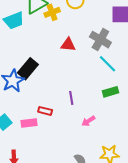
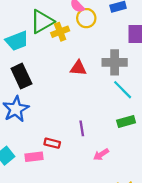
gray cross: (100, 40) -> (115, 62), turned -30
black rectangle: (28, 69) -> (21, 76), moved, turned -65

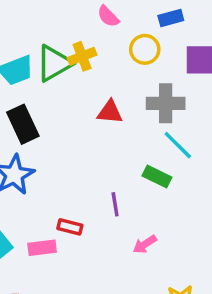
yellow circle: (86, 18) -> (145, 49), moved
green triangle: (42, 22) -> (54, 63), moved
green rectangle: (126, 122) -> (157, 176), moved, turned 42

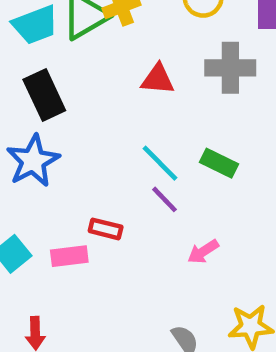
cyan line: (178, 145) -> (160, 163), moved
purple line: (115, 204) -> (165, 199), turned -35

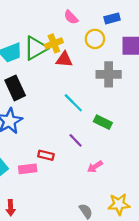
red triangle: (158, 79) -> (64, 59), moved
cyan line: (160, 163) -> (73, 103), moved

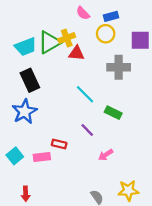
blue rectangle: (112, 18) -> (111, 16), moved

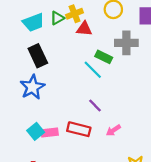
green triangle: (49, 42) -> (57, 18), size x0.6
green rectangle: (113, 113) -> (104, 57), moved
red rectangle: (59, 144) -> (79, 129), moved, size x1.5
cyan square: (15, 156) -> (36, 131), moved

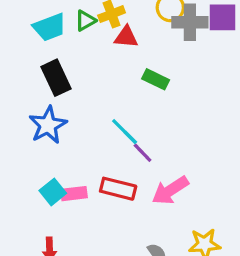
gray cross: (126, 43) -> (190, 22), moved
cyan line: (93, 70) -> (125, 132), moved
pink arrow: (113, 130) -> (170, 190), size x1.6

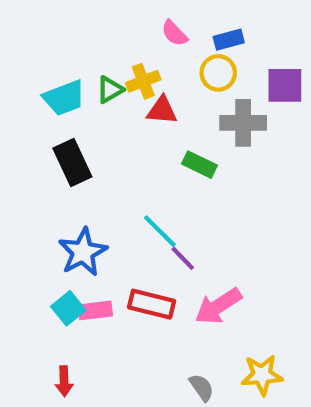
gray cross: (190, 22) -> (243, 123), moved
blue star: (48, 125) -> (83, 252), moved

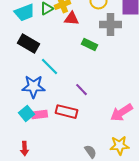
black rectangle: (72, 162) -> (28, 44), turned -35
cyan line: (160, 231) -> (50, 67), moved
blue star: (83, 252) -> (34, 87), turned 30
pink arrow: (218, 306) -> (122, 113), moved

